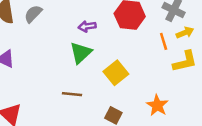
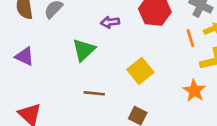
green triangle: (81, 53) -> (84, 50), moved
orange star: (157, 105) -> (194, 91), moved

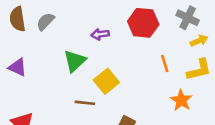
orange line: (190, 38) -> (165, 63), moved
yellow square: (140, 71) -> (106, 81), moved

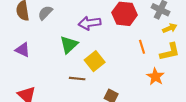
purple arrow: (100, 34) -> (90, 23), size x1.5

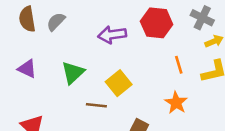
green triangle: (69, 45) -> (73, 73), moved
orange star: (155, 77) -> (176, 103), moved

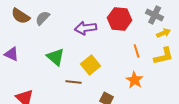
brown semicircle: (27, 19) -> (21, 16), turned -48
purple triangle: (27, 69) -> (12, 54), moved
green triangle: (73, 73) -> (56, 57), turned -36

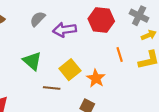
gray semicircle: (43, 18) -> (38, 19), moved
orange star: (135, 80) -> (96, 78), moved

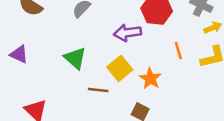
purple arrow: (65, 30) -> (127, 33), moved

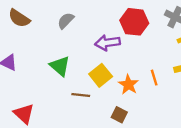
orange line: (178, 51) -> (154, 78), moved

